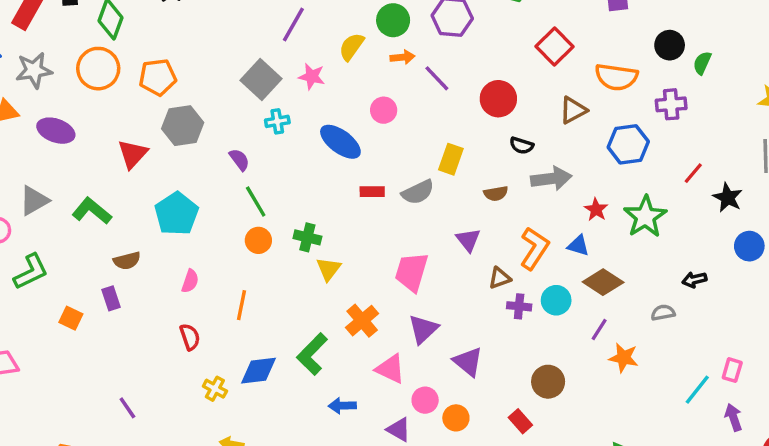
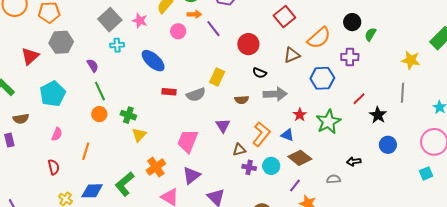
orange semicircle: (616, 77) -> (319, 38), turned -55
pink circle: (384, 110) -> (178, 31), moved

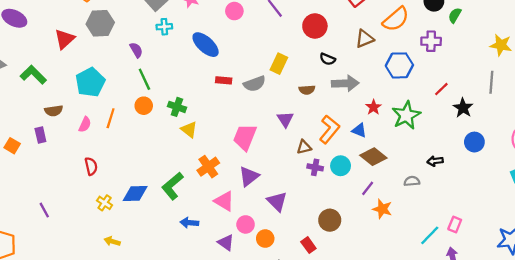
pink semicircle: (57, 134) -> (85, 124), moved
yellow triangle: (139, 135) -> (189, 130), turned -35
orange line: (86, 151) -> (111, 118), moved

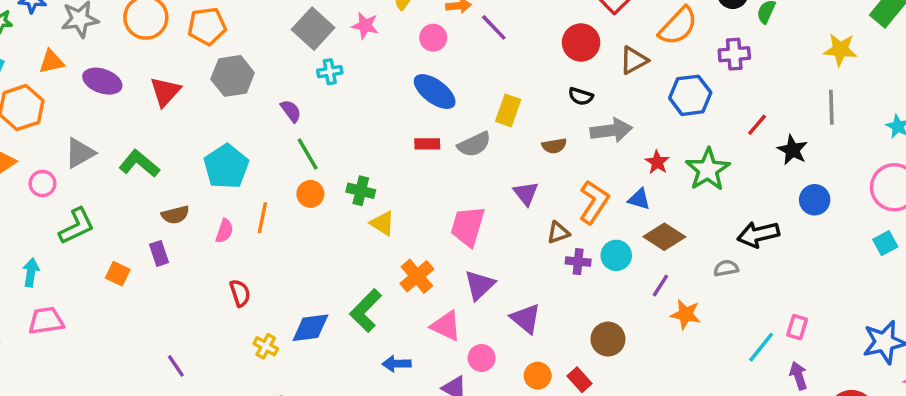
red circle: (315, 26) -> (581, 43), moved
red triangle: (65, 39) -> (165, 92), moved
blue ellipse: (206, 45) -> (435, 92), moved
black arrow: (435, 161) -> (758, 234), size x1.6
orange circle: (265, 239) -> (538, 376), moved

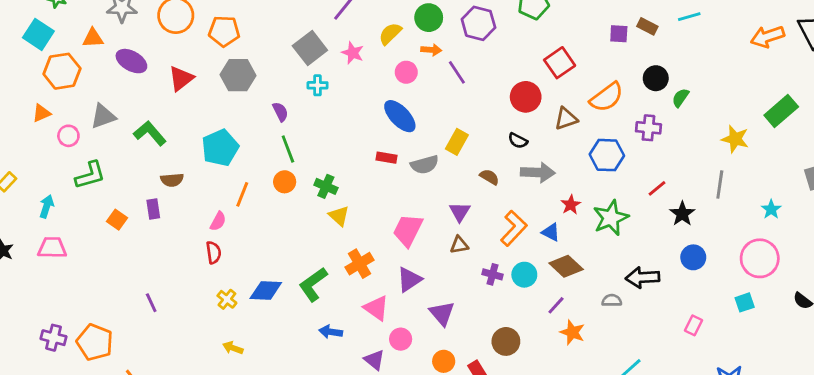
brown semicircle: (554, 146) -> (489, 177), turned -150
pink semicircle: (224, 231) -> (218, 221), moved
brown triangle: (558, 233) -> (459, 245), moved
pink rectangle: (797, 327) -> (693, 325), moved

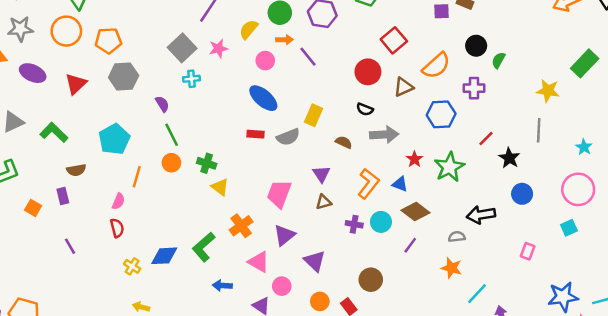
pink star: (353, 53) -> (218, 48), turned -30
purple line: (151, 303) -> (70, 246), moved
orange star: (572, 332) -> (452, 268), moved

